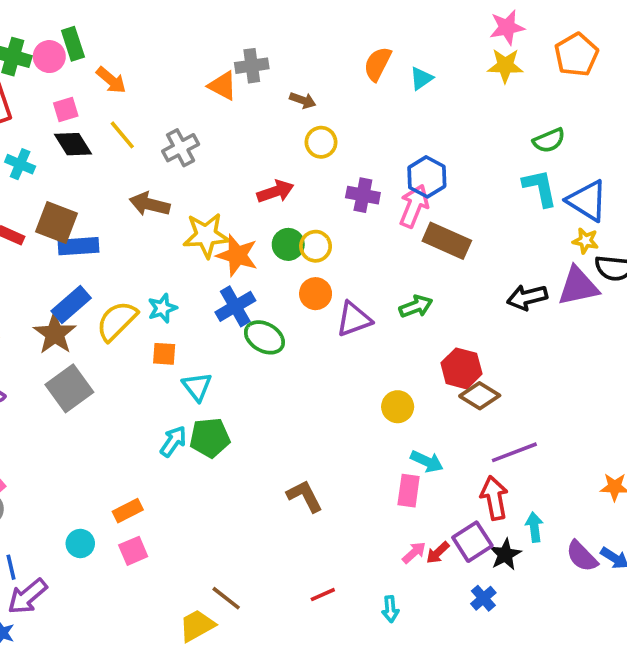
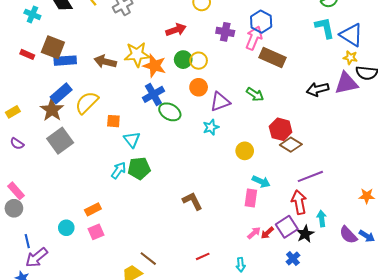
brown arrow: (150, 204) -> (105, 62), moved
green arrow: (416, 306) -> (255, 94), turned 54
cyan star: (162, 308) -> (211, 127), moved

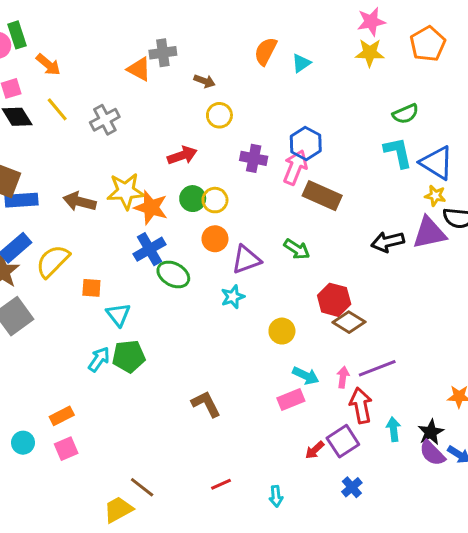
pink rectangle: (251, 198) -> (291, 399), turned 60
pink arrow: (254, 233) -> (343, 377), moved, turned -40
black star: (305, 234) -> (431, 432), moved

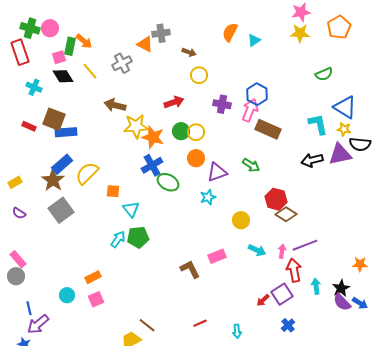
green rectangle: (17, 35) -> (70, 46), moved, turned 30
gray cross: (105, 120) -> (122, 63), moved
cyan L-shape: (398, 152) -> (318, 124), moved
brown arrow: (80, 202) -> (115, 105), moved
pink rectangle: (291, 399) -> (217, 256), moved

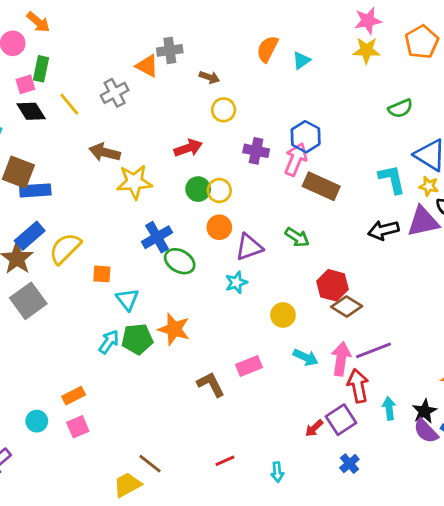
orange arrow: (84, 41) -> (38, 22), moved
orange star: (153, 137) -> (174, 329), moved
pink arrow: (282, 251) -> (341, 359), size x1.6

